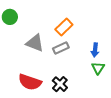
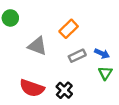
gray rectangle: (61, 48) -> (77, 56), moved
blue arrow: (95, 50) -> (102, 54), turned -72

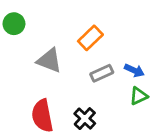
green triangle: (105, 73) -> (139, 96), turned 32
red semicircle: (32, 88) -> (42, 116), turned 60

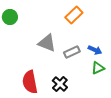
orange rectangle: (90, 38) -> (74, 15), moved
gray triangle: (49, 61) -> (47, 43), moved

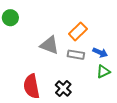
orange rectangle: (74, 15) -> (78, 31), moved
gray rectangle: (72, 52) -> (76, 55), turned 35

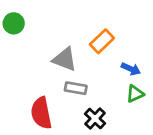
gray rectangle: (76, 55) -> (76, 88), moved
black cross: (63, 88) -> (95, 119), moved

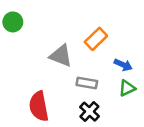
gray rectangle: (76, 88) -> (87, 83), moved

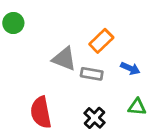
gray rectangle: (87, 83) -> (92, 74), moved
green triangle: (127, 88) -> (137, 107), moved, turned 30

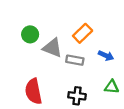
green circle: (13, 23) -> (30, 34), moved
black cross: (94, 118) -> (77, 96), turned -36

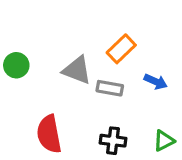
green circle: (30, 34) -> (16, 65), moved
green triangle: (112, 87) -> (164, 141), moved, turned -32

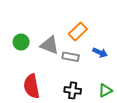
green circle: (16, 65) -> (21, 42), moved

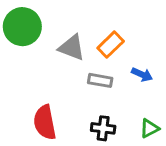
green circle: (21, 42) -> (22, 27), moved, size x1.6
gray triangle: (49, 45) -> (72, 48), moved

